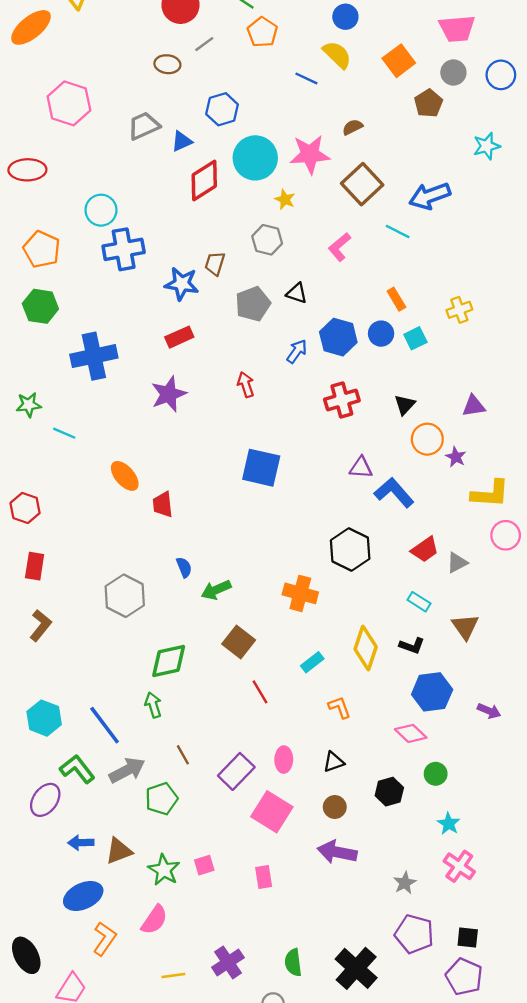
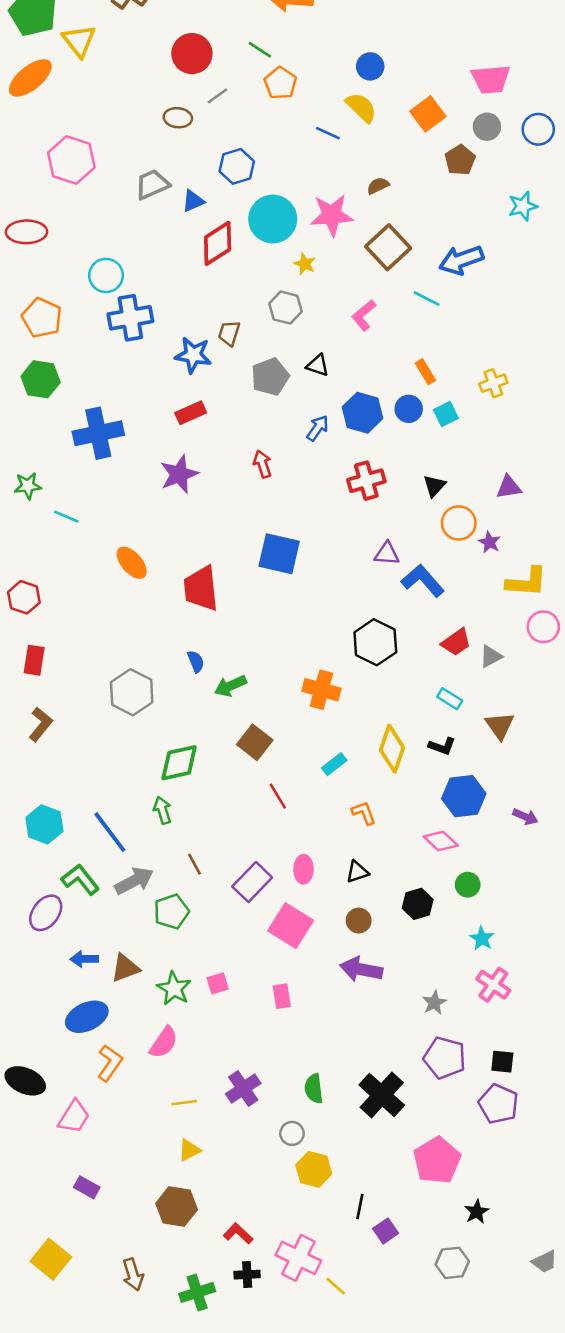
red trapezoid: (163, 504) -> (201, 588), moved, size x1.6
black ellipse: (26, 955) -> (25, 1081), turned -39

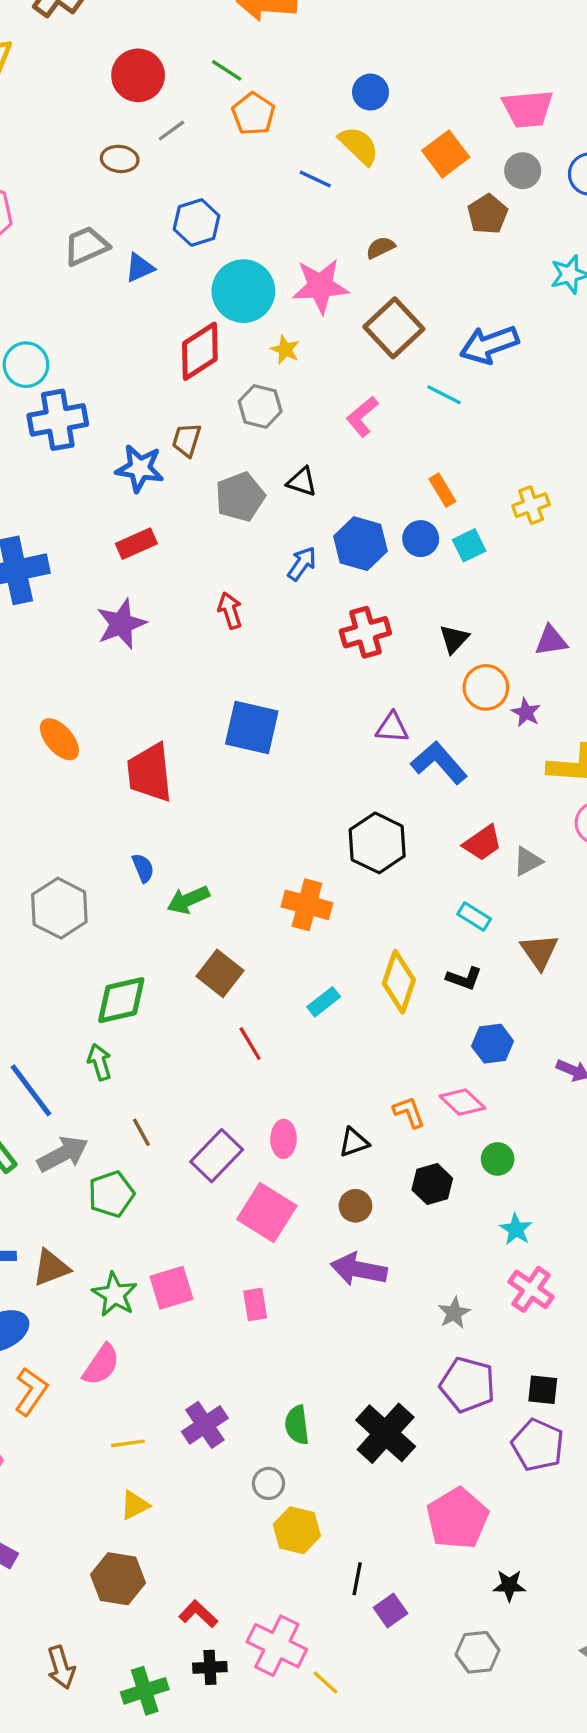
red diamond: (218, 243) -> (200, 351), moved
blue hexagon: (464, 796) -> (493, 1044), size x0.7
orange L-shape: (364, 813) -> (409, 1112), moved
pink square: (218, 983) -> (171, 1288), size x1.5
black star: (477, 1212) -> (509, 1585), turned 30

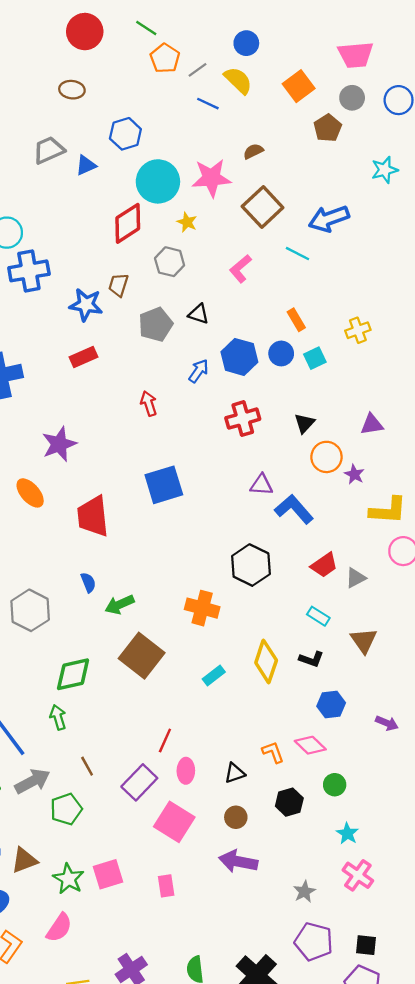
gray line: (171, 131) -> (197, 70), moved
purple star: (121, 624) -> (59, 444), moved
blue square: (252, 728) -> (164, 485), turned -30
brown square: (220, 973) -> (142, 656), size x1.4
red line: (250, 1044) -> (165, 741), moved, turned 55

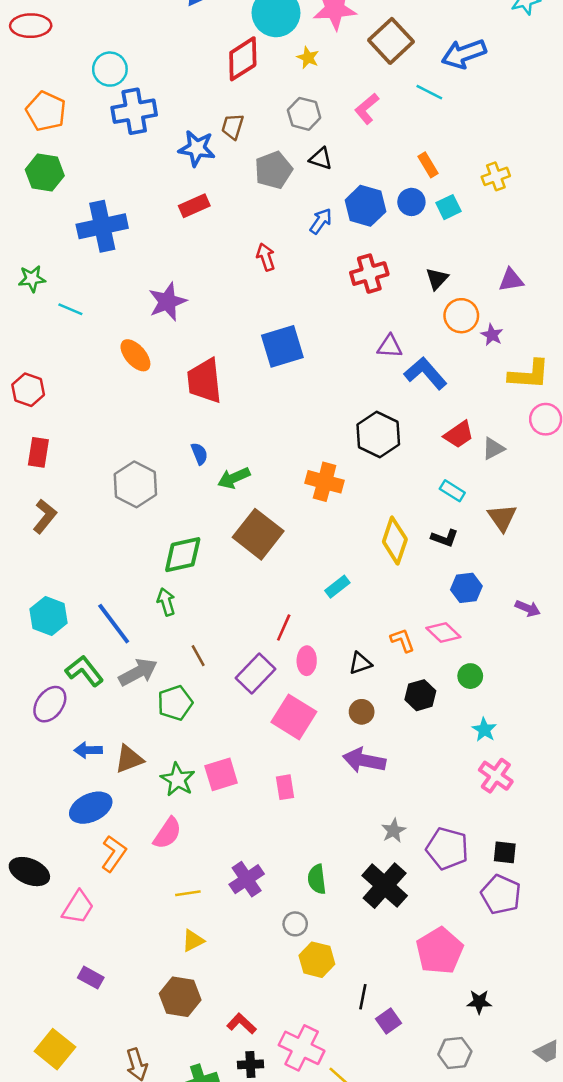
gray hexagon: (170, 262) -> (304, 114), moved
cyan rectangle: (214, 675) -> (337, 587), moved
gray star: (304, 892) -> (394, 831), moved

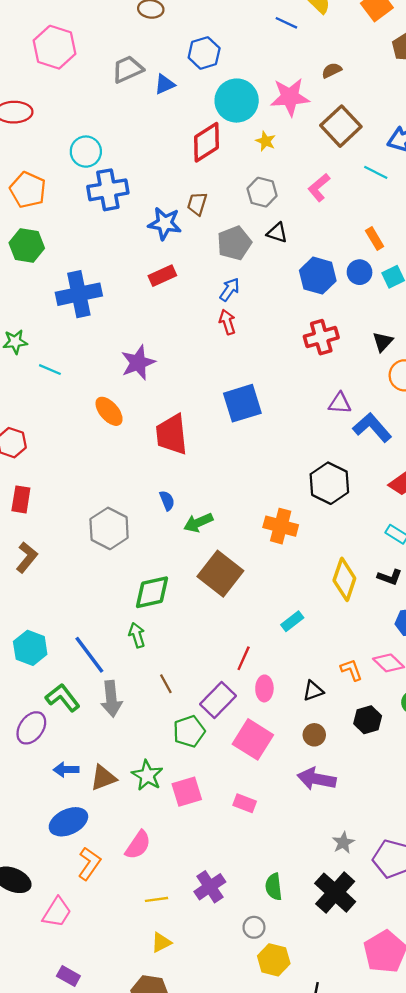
blue arrow: (321, 221) -> (230, 290), moved
gray arrow: (138, 672) -> (111, 699), turned 112
green pentagon: (175, 703) -> (189, 731), moved
green star: (178, 780) -> (147, 775), moved
pink rectangle: (285, 787) -> (245, 803), turned -60

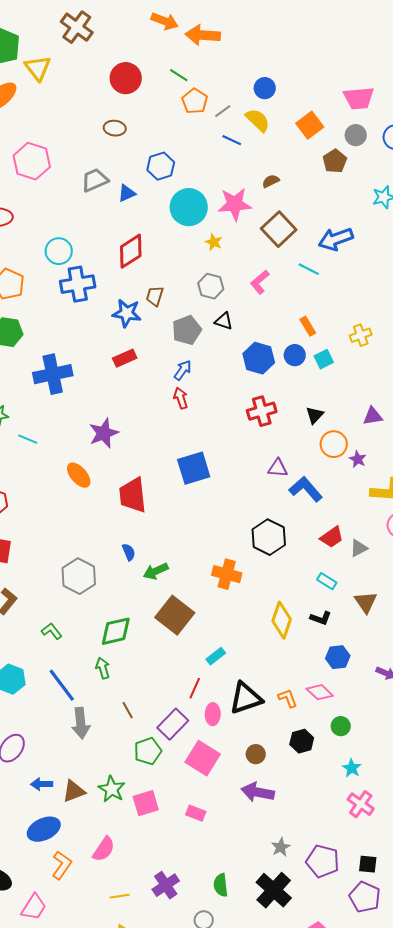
red diamond: (206, 142) -> (131, 251), moved
cyan rectangle: (292, 621) -> (216, 656), moved
black triangle: (313, 691) -> (246, 698), moved, size x1.8
green L-shape: (63, 698) -> (52, 631), moved, size x0.7

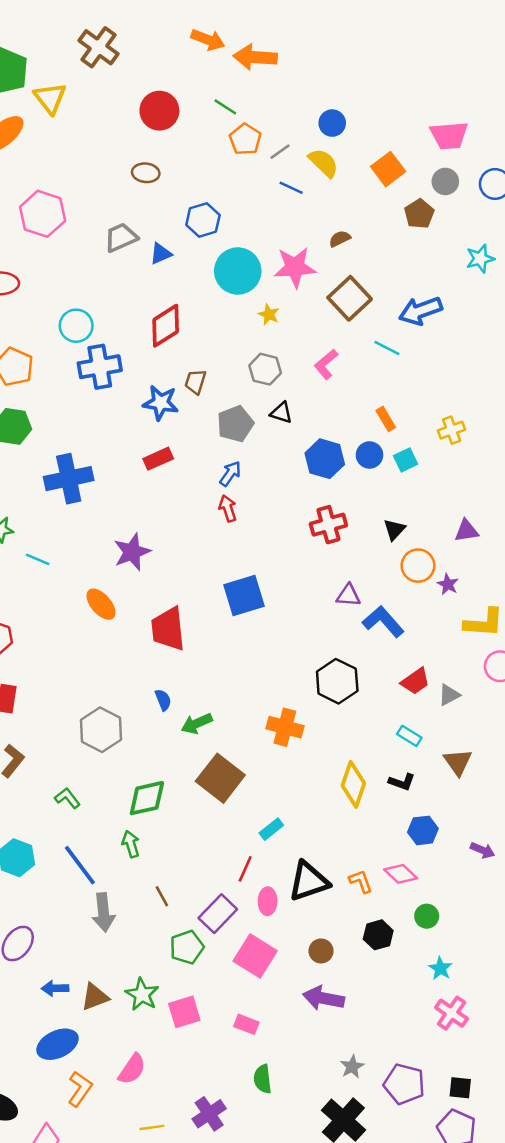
green semicircle: (221, 885) -> (263, 1079), moved

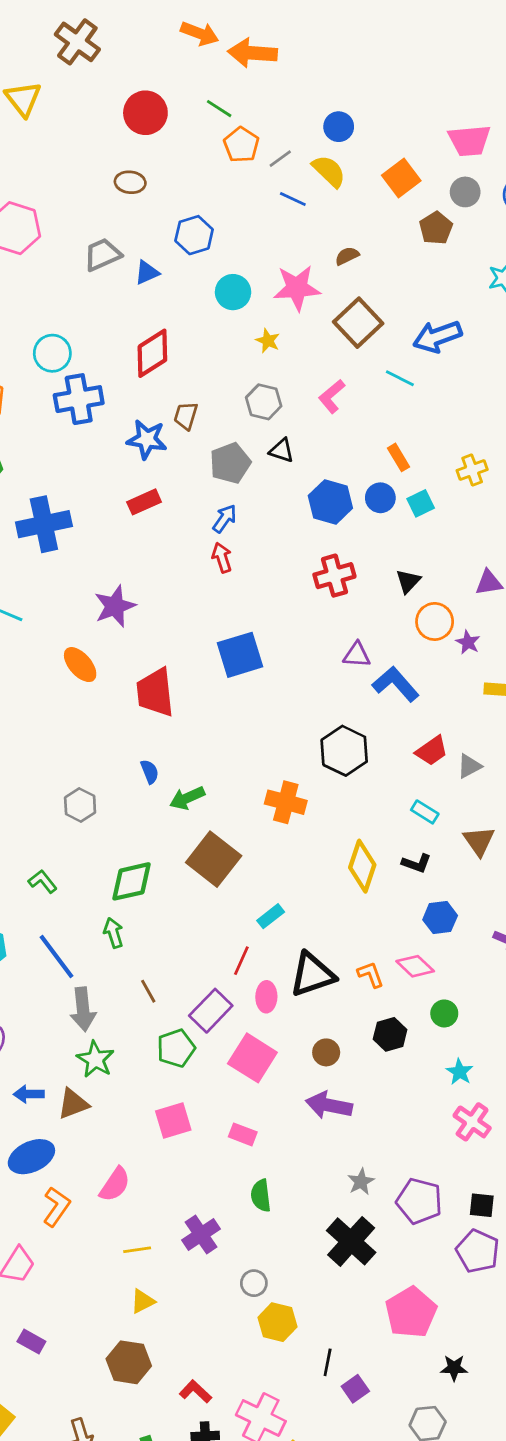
cyan circle: (238, 271) -> (233, 292), size x0.7
gray hexagon: (101, 730) -> (80, 805), size x0.7
green star: (142, 994) -> (95, 1059), moved

